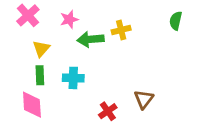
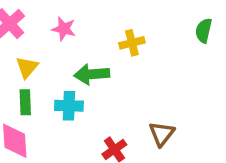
pink star: (69, 19) -> (64, 29), turned 30
green arrow: (91, 39) -> (92, 74), moved

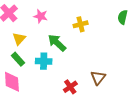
green arrow: (92, 74) -> (57, 43), turned 48
green rectangle: (25, 102) -> (18, 59), turned -40

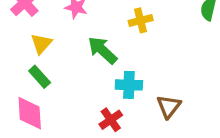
cyan cross: (44, 61) -> (129, 85), moved
red cross: (70, 87) -> (111, 120), moved

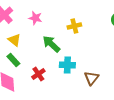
yellow triangle: (41, 44) -> (14, 40), turned -32
red cross: (111, 120) -> (38, 74), moved

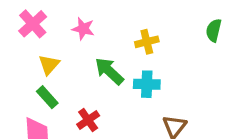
yellow triangle: (14, 40) -> (49, 65), turned 32
cyan cross: (67, 65) -> (147, 84), moved

